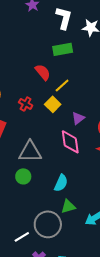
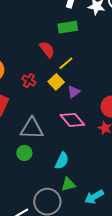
purple triangle: (78, 118) -> (74, 92), moved
pink diamond: (70, 142) -> (72, 120), turned -35

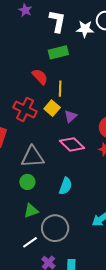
yellow line: (66, 63) -> (60, 89), turned -42
red cross: (29, 81) -> (25, 109), size x1.6
green triangle: (68, 184) -> (31, 211), moved

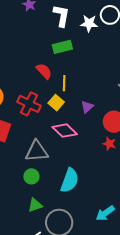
purple triangle: (71, 116) -> (87, 107), moved
pink diamond: (72, 144) -> (65, 131), moved
cyan semicircle: (66, 186) -> (70, 180), size x1.4

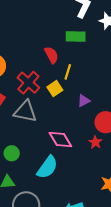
pink diamond: (65, 131) -> (60, 139), moved
gray triangle: (37, 151) -> (25, 111), moved

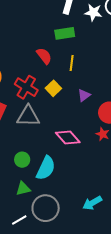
yellow line: (68, 72) -> (72, 63), moved
cyan semicircle: (47, 167) -> (46, 168), moved

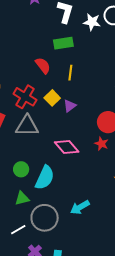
purple triangle: (84, 95) -> (70, 106), moved
cyan arrow: (92, 203) -> (80, 207), moved

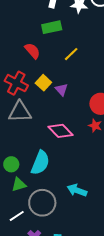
yellow line: (70, 73) -> (71, 54), moved, turned 42
purple triangle: (70, 106) -> (61, 90), turned -32
green circle: (21, 169) -> (11, 164), moved
cyan arrow: (80, 207) -> (77, 190), turned 54

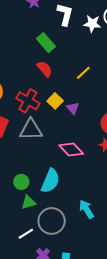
green rectangle: (52, 27) -> (46, 43), moved, turned 60
cyan arrow: (77, 190) -> (87, 209), turned 36

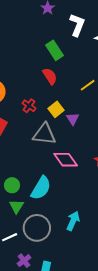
red cross: (28, 101) -> (29, 106), size x0.6
gray triangle: (31, 130) -> (44, 134), moved
green triangle: (29, 202) -> (16, 206), turned -49
cyan arrow: (87, 209) -> (73, 221), turned 48

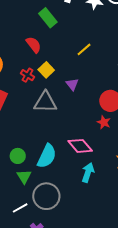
red semicircle: (50, 76) -> (34, 45), moved
yellow square: (56, 109) -> (46, 70), moved
pink diamond: (66, 160) -> (80, 146), moved
cyan arrow: (73, 221) -> (88, 172), moved

